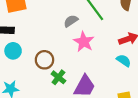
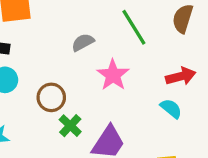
gray semicircle: (71, 21) -> (83, 42), moved

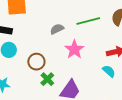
green line: (134, 27) -> (88, 21), turned -75

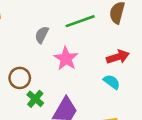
gray semicircle: (57, 29) -> (42, 35), turned -32

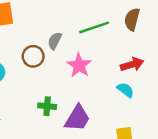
brown circle: (20, 78) -> (33, 56), moved
green cross: (35, 99) -> (47, 106), turned -36

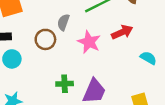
red arrow: (132, 64) -> (122, 32), moved
cyan semicircle: (125, 90) -> (148, 58), moved

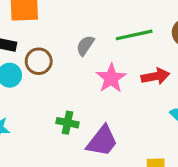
brown circle: (45, 39) -> (39, 61), moved

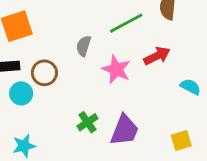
green cross: (68, 123) -> (88, 122), turned -30

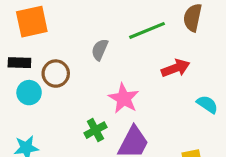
pink star: (116, 69) -> (124, 98), moved

